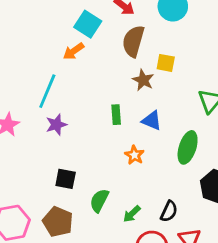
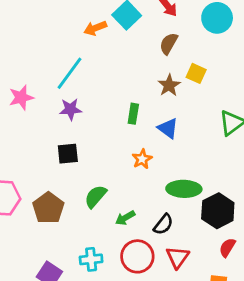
brown semicircle: (133, 41) -> (169, 44), size x0.7
orange arrow: (74, 51) -> (95, 28), moved
green ellipse: (188, 147) -> (184, 189), moved, turned 60
black square: (66, 179) -> (68, 154), moved, turned -30

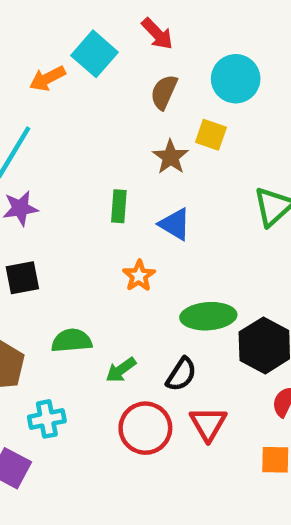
cyan circle: (217, 18) -> (236, 79), moved
green semicircle: (95, 196) -> (72, 341), turned 50
cyan cross: (91, 259) -> (47, 419), moved

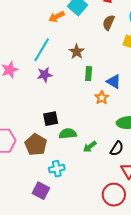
brown star: (171, 157) -> (77, 52), moved
orange star: (139, 276) -> (102, 98), moved
black square: (22, 278) -> (51, 119), moved
red circle: (145, 428) -> (114, 195), moved

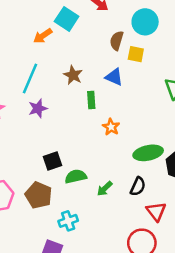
brown semicircle: (109, 23) -> (117, 41), moved
blue triangle: (114, 82) -> (114, 77), moved

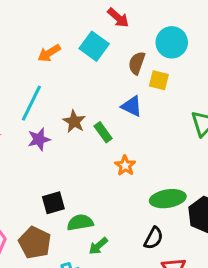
cyan square: (67, 19) -> (94, 46), moved
brown star: (73, 75) -> (74, 121), moved
green rectangle: (91, 100) -> (103, 132), turned -35
green arrow: (105, 189) -> (98, 246), moved

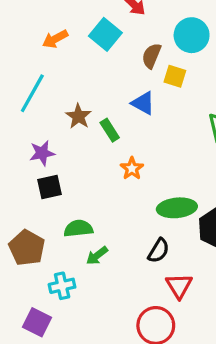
purple star: (39, 139) -> (42, 153), moved
black square: (53, 203) -> (50, 187), moved

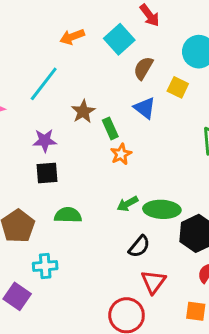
brown semicircle: (152, 56) -> (143, 68), moved
orange star: (132, 168) -> (121, 154), moved
green arrow: (97, 256) -> (127, 204), moved

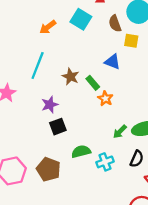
brown semicircle: (143, 68) -> (115, 23), moved, turned -35
cyan cross: (45, 266) -> (105, 162), moved

